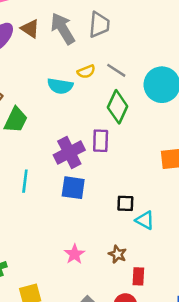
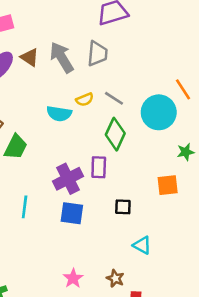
black square: (125, 203) -> (123, 207), moved

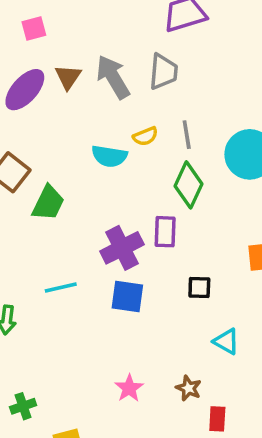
brown triangle: (30, 57) -> (68, 77), turned 30
gray line: (114, 98) -> (187, 135), turned 48
cyan line: (25, 207) -> (61, 287), turned 70

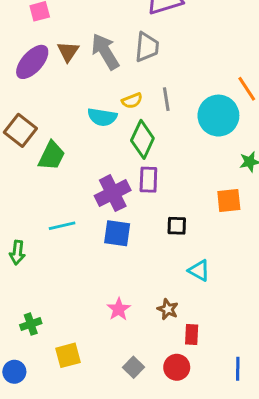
green diamond: (189, 185) -> (142, 139), moved

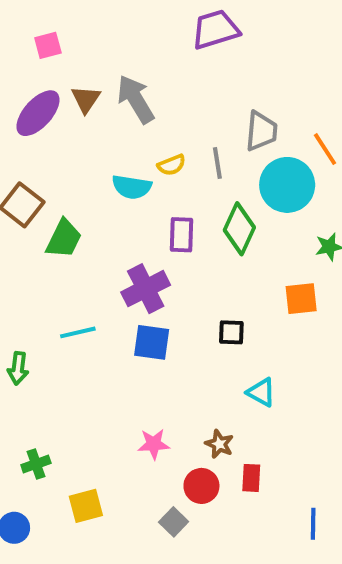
gray trapezoid: (147, 47) -> (261, 131), moved
green diamond: (142, 139) -> (239, 229), moved
purple rectangle: (148, 180) -> (182, 235), moved
pink star: (119, 309) -> (154, 444), turned 30
red circle: (177, 367) -> (201, 486), moved

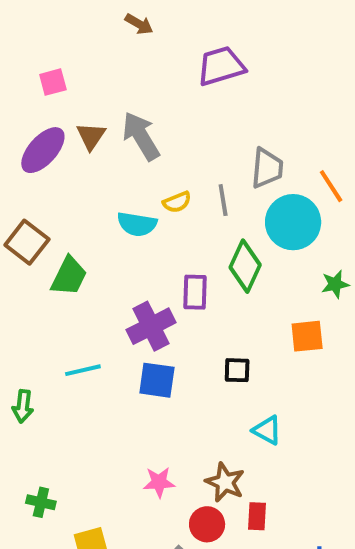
purple rectangle: (182, 235) -> (195, 292), moved
brown star: (219, 444) -> (225, 482), size x1.4
green cross: (36, 464) -> (41, 502), turned 32

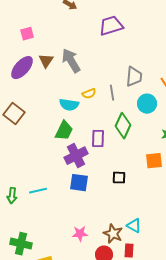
cyan circle: (293, 222) -> (147, 104), size x0.7
green trapezoid: (69, 276) -> (64, 131), moved
cyan line: (83, 370) -> (38, 191), moved
cyan triangle: (267, 430) -> (134, 226), moved
green cross: (41, 502) -> (21, 244), size x1.5

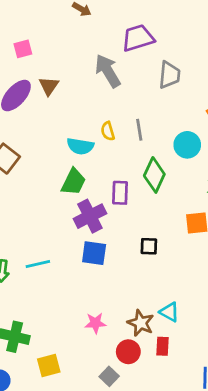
gray arrow: (71, 61) -> (108, 71), moved
gray trapezoid: (134, 77) -> (169, 75), moved
yellow semicircle: (89, 94) -> (108, 131), turned 96

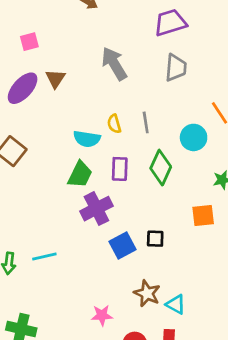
purple trapezoid: (138, 38) -> (170, 23), moved
purple rectangle: (120, 193) -> (120, 169), moved
blue square: (94, 253) -> (122, 246), moved, turned -36
brown star: (141, 323) -> (147, 293), moved

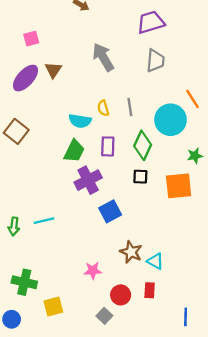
cyan circle: (194, 137) -> (170, 120), size x1.4
orange square: (203, 215) -> (179, 186), size x1.4
black square: (155, 239) -> (140, 177), moved

